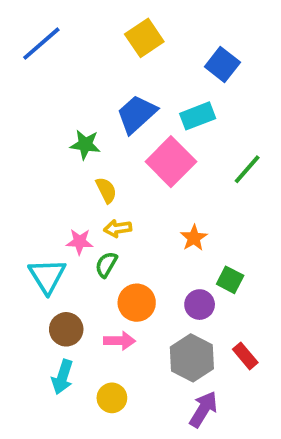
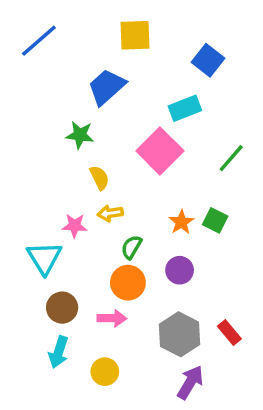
yellow square: (144, 38) -> (135, 35), turned 32
blue trapezoid: (137, 114) -> (107, 87), moved
green semicircle: (106, 265) -> (132, 247), moved
green square: (230, 280) -> (215, 220), moved
purple circle: (200, 305) -> (180, 270), moved

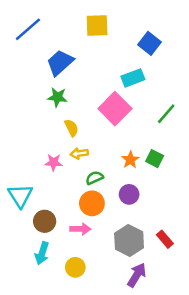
blue trapezoid: (107, 87) -> (60, 63), moved
green semicircle: (132, 247) -> (94, 178), turned 36
cyan triangle: (44, 258) -> (20, 196), moved

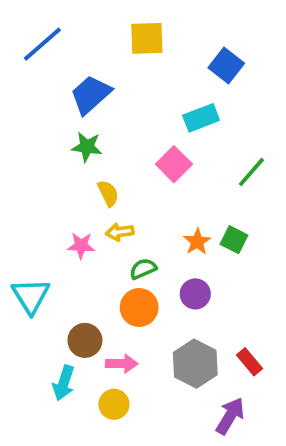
pink square: (115, 109) -> (174, 164), size x0.7
brown circle: (45, 221) -> (85, 340), moved
pink arrow: (80, 229) -> (122, 364), moved
purple arrow: (137, 275) -> (230, 416), moved

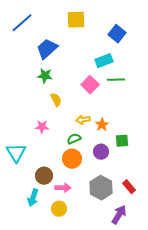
green line: (251, 172) -> (116, 80), moved, turned 48
yellow arrow: (120, 232) -> (83, 120), moved
green square: (234, 240) -> (122, 141), moved, turned -32

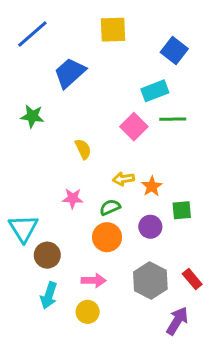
green star: (45, 76) -> (32, 116), moved
pink star: (42, 127) -> (73, 198), moved
brown circle: (44, 176) -> (47, 255), moved

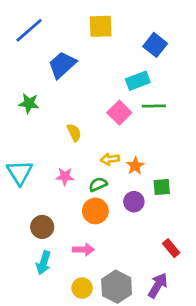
cyan triangle: (23, 228) -> (20, 172), moved
gray hexagon: (150, 281) -> (117, 287), moved
yellow circle: (88, 312) -> (82, 288), moved

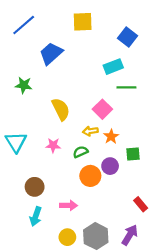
pink square: (119, 113) -> (102, 109), moved
yellow semicircle: (74, 133) -> (61, 109), size x1.5
orange circle: (95, 211) -> (90, 176), moved

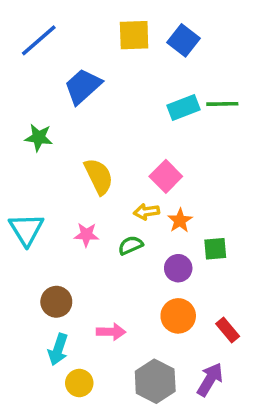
blue square: (128, 37) -> (183, 40), moved
green line: (126, 87) -> (222, 104), moved
orange circle: (90, 176) -> (178, 316), moved
yellow circle: (67, 237) -> (79, 383), moved

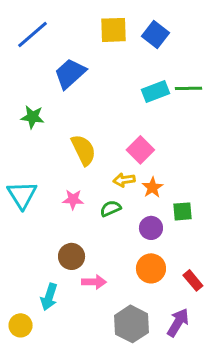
brown circle: (56, 302) -> (72, 256), moved
yellow circle: (79, 383) -> (21, 325), moved

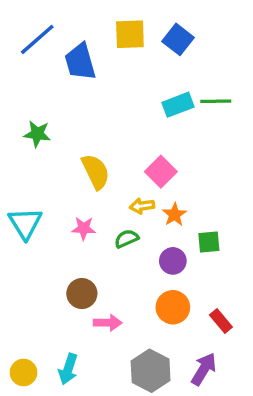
blue trapezoid: (70, 73) -> (80, 62), moved, turned -64
cyan arrow: (49, 297) -> (68, 369), moved

